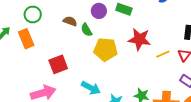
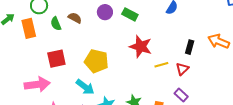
green semicircle: (86, 30) -> (56, 24), moved
yellow pentagon: (106, 49) -> (96, 61), moved

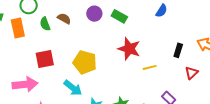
red triangle: (182, 69) -> (191, 73), moved

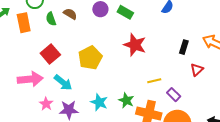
red square: (45, 59) -> (50, 54), turned -30
yellow pentagon: (85, 62) -> (90, 58), turned 30
yellow line: (150, 67) -> (154, 81), moved
cyan arrow: (73, 88) -> (63, 83), moved

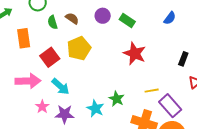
orange rectangle: (24, 23) -> (24, 38), moved
yellow pentagon: (90, 58) -> (79, 48), moved
purple rectangle: (174, 95) -> (170, 106), size x1.6
green star: (126, 100) -> (117, 99), moved

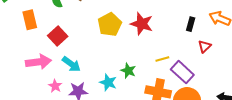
yellow pentagon: (79, 48) -> (110, 24), moved

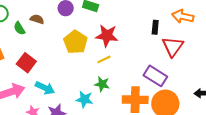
red triangle: (205, 46) -> (173, 47), size x1.6
yellow line: (162, 59) -> (104, 59), moved

